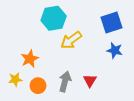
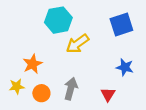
blue star: (115, 50) -> (125, 67), moved
red triangle: (90, 80) -> (108, 94), moved

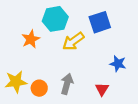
blue square: (121, 25) -> (100, 22), moved
orange star: (32, 64) -> (31, 39), moved
yellow star: (17, 86) -> (16, 82), size x1.5

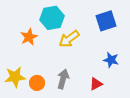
blue square: (100, 22) -> (106, 21), moved
red triangle: (102, 89) -> (96, 84), turned 32

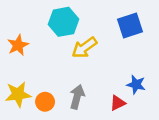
orange star: (29, 37) -> (18, 45), moved
blue star: (111, 60) -> (136, 85), moved

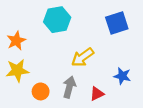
yellow arrow: (84, 48) -> (83, 57), moved
yellow star: (18, 94) -> (17, 70), moved
red triangle: (118, 103) -> (97, 94), moved

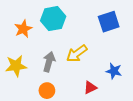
orange star: (16, 41) -> (23, 29), moved
gray arrow: (69, 87) -> (49, 62), moved
orange circle: (41, 91) -> (47, 91), moved

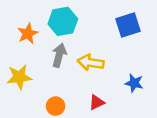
yellow arrow: (77, 54) -> (91, 63), turned 45
gray arrow: (49, 62) -> (59, 55), moved
red triangle: (90, 87) -> (97, 102), moved

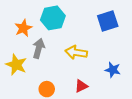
gray arrow: (59, 55) -> (39, 48), moved
yellow star: (19, 77) -> (16, 65), turned 30

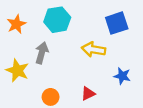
orange star: (23, 28) -> (16, 24), moved
yellow arrow: (76, 52) -> (94, 50), moved

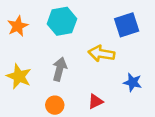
gray arrow: (42, 53) -> (60, 69), moved

